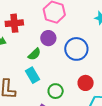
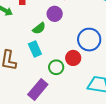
blue circle: (76, 49) -> (89, 40), moved
red circle: (86, 83) -> (73, 58), moved

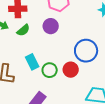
green semicircle: (39, 28) -> (23, 30), moved
green circle: (56, 67) -> (50, 70), moved

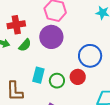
purple circle: (51, 26) -> (51, 37), size x1.5
cyan rectangle: (32, 62) -> (38, 75), turned 49

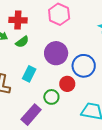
purple circle: (51, 37) -> (56, 53), moved
green circle: (57, 81) -> (51, 97), moved

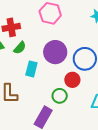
cyan rectangle: (29, 74) -> (31, 69), moved

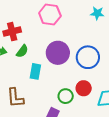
red circle: (72, 80) -> (84, 88), moved

